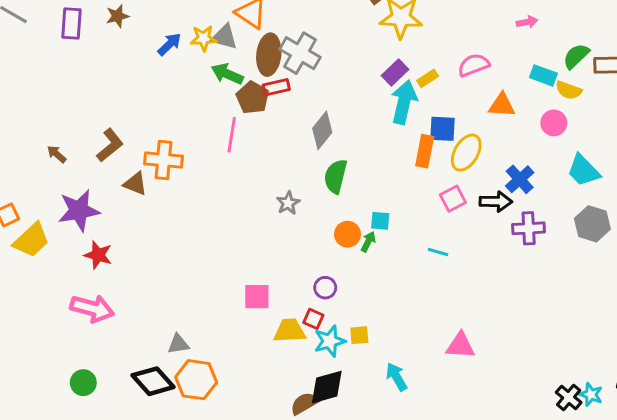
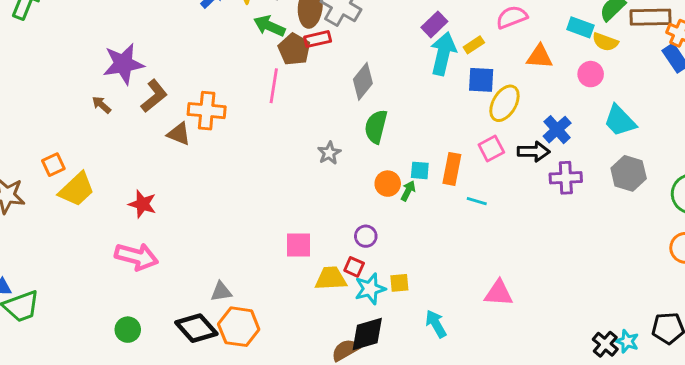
yellow rectangle: (428, 78) -> (474, 45), moved
orange rectangle: (425, 151) -> (452, 169), moved
purple star: (79, 210) -> (123, 64), moved

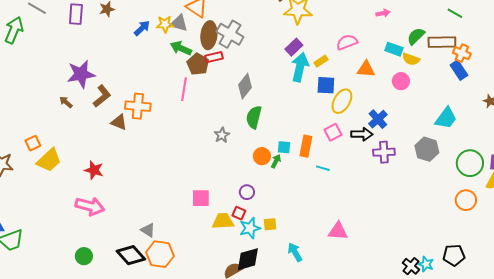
cyan trapezoid: (620, 121) -> (446, 118), moved, turned -100
gray triangle: (221, 292) -> (148, 230), turned 42

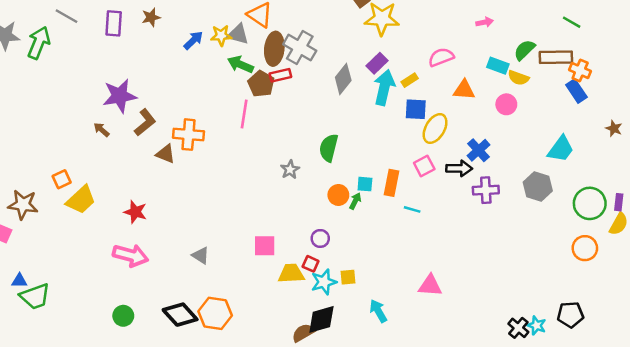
gray diamond: (245, 86) -> (343, 79), moved
gray triangle: (148, 230) -> (201, 255), moved

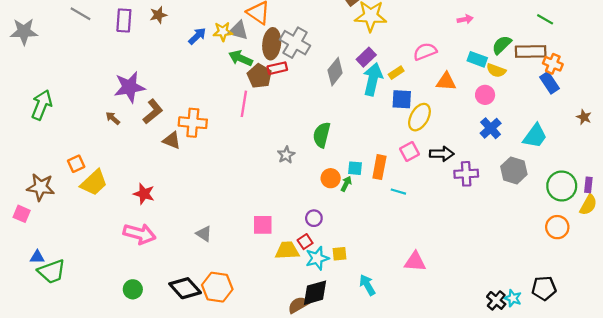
green arrow: (39, 43) -> (42, 105), moved
blue cross: (479, 150) -> (491, 128), moved
red square: (311, 264) -> (305, 242), turned 32

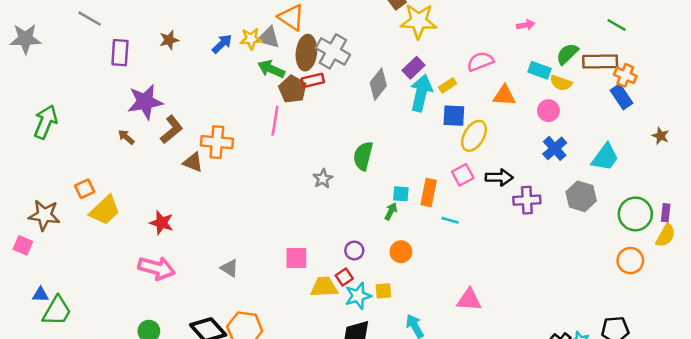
brown star: (158, 15) -> (169, 40), moved
purple rectangle: (124, 20) -> (120, 53), moved
orange circle: (331, 178) -> (401, 252), moved
green trapezoid: (52, 272) -> (57, 311), turned -40

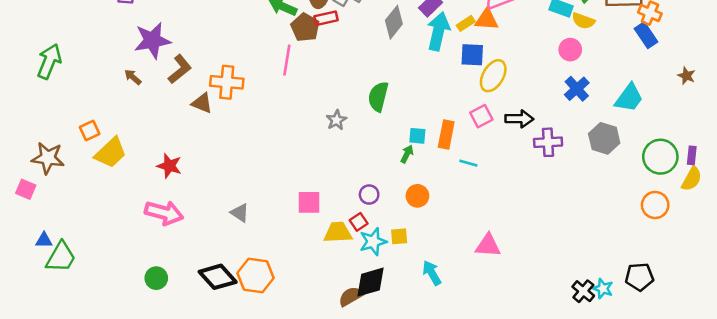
orange triangle: (504, 95) -> (487, 20), moved

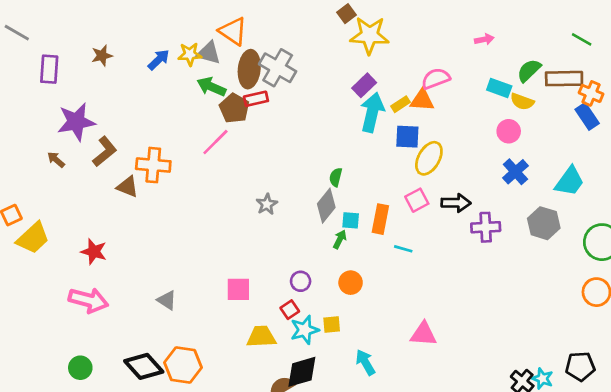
gray diamond: (394, 22) -> (326, 206), moved
pink line: (287, 60) -> (215, 142), turned 36
green semicircle: (378, 97) -> (336, 177), moved, size x0.6
yellow trapezoid: (338, 232) -> (261, 337), moved

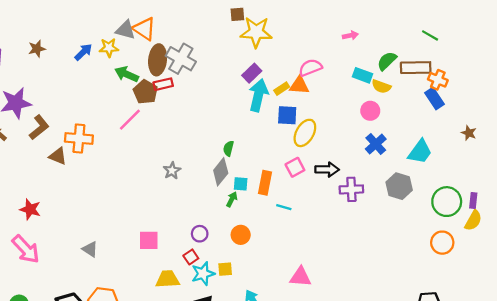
brown square: (346, 14) -> (237, 14), turned 32
gray triangle: (209, 53) -> (125, 30), moved
pink arrow: (88, 300) -> (26, 249), turned 32

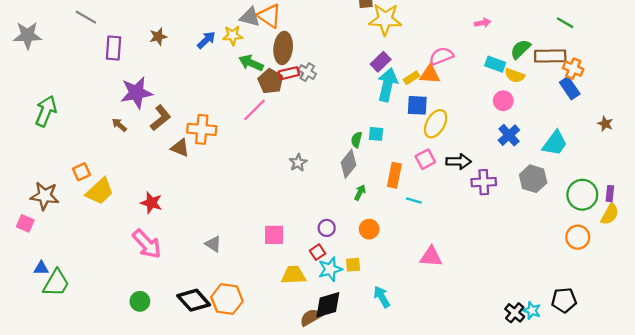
gray cross: (181, 59) -> (307, 72), moved, size x0.6
cyan square: (241, 184) -> (376, 134), moved
pink triangle: (300, 277) -> (431, 257), moved

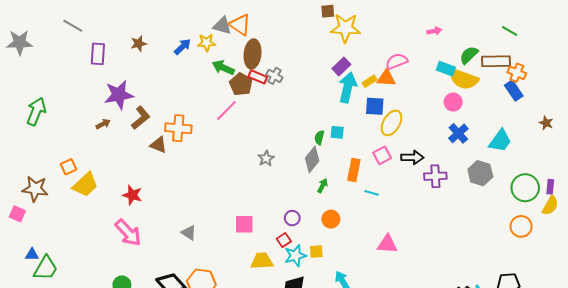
red rectangle: (289, 73) -> (258, 77), turned 36
yellow semicircle: (515, 76) -> (464, 79), size x1.6
brown arrow: (119, 125) -> (103, 124), turned 112

